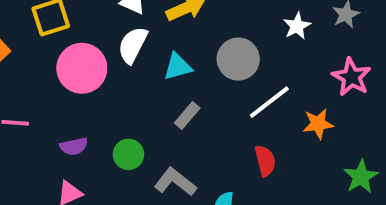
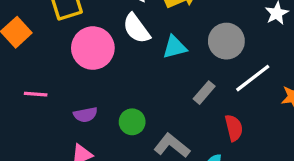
white semicircle: (133, 45) -> (136, 28), turned -64
gray rectangle: (187, 116) -> (204, 93), moved
red semicircle: (265, 161) -> (234, 128), moved

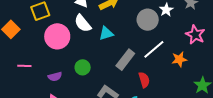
gray circle: (226, 41) -> (148, 20), moved
gray rectangle: (204, 93) -> (125, 60), size x1.5
green circle: (132, 122) -> (83, 67), moved

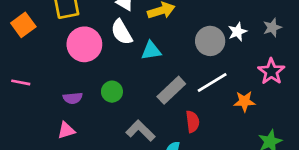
pink line: (24, 66) -> (21, 82), moved

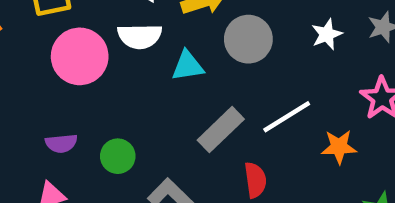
white semicircle: (122, 32) -> (140, 36), turned -60
gray circle: (210, 41) -> (248, 39), moved
green circle: (112, 92) -> (118, 156), moved

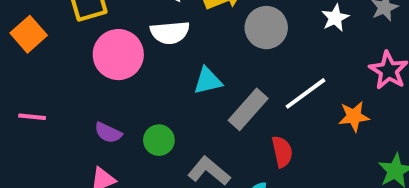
cyan triangle: (188, 66) -> (208, 81), moved
purple semicircle: (61, 143) -> (108, 133), turned 36

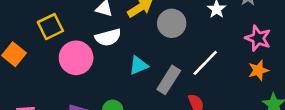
orange star: (354, 116) -> (258, 70), moved

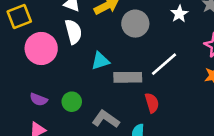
white semicircle: (108, 37) -> (73, 32), turned -95
gray rectangle: (169, 80) -> (128, 77), turned 52

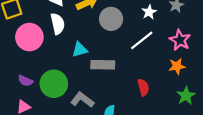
white line: (164, 64) -> (142, 40), moved
green circle: (72, 102) -> (54, 84), size x1.6
red semicircle: (152, 103) -> (143, 87), moved

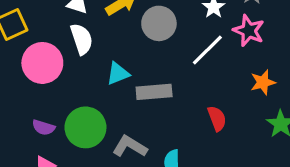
pink star: (180, 40) -> (249, 31), moved

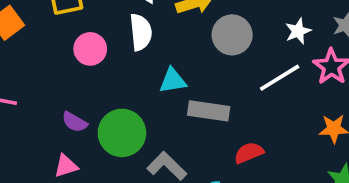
pink circle: (42, 63) -> (90, 49), size x0.7
red semicircle: (217, 118) -> (249, 153), moved, turned -105

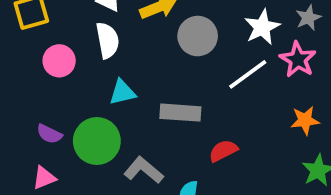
white star: (298, 31) -> (262, 27), size x1.4
cyan triangle: (173, 81) -> (122, 92), moved

